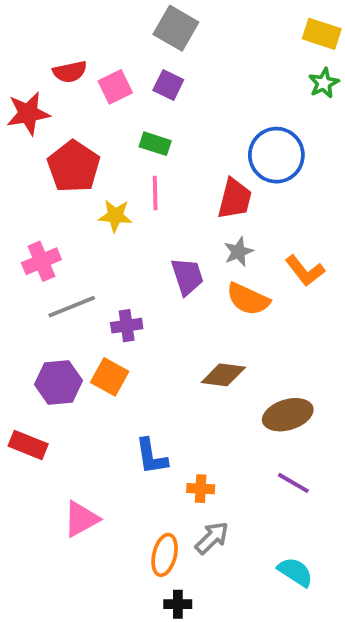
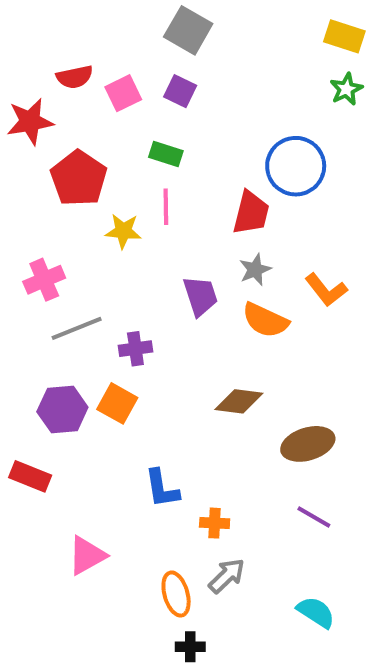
orange ellipse: (165, 555) -> (176, 594), turned -30

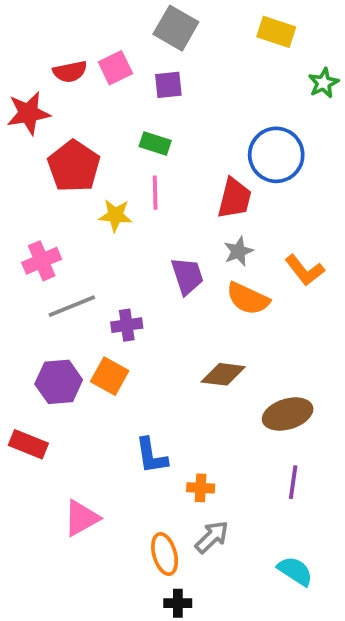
yellow rectangle: (344, 36) -> (276, 32), moved
purple square: (180, 91) -> (168, 85), turned -32
pink square: (123, 93) -> (115, 68), moved
purple line: (314, 517) -> (293, 482), turned 68

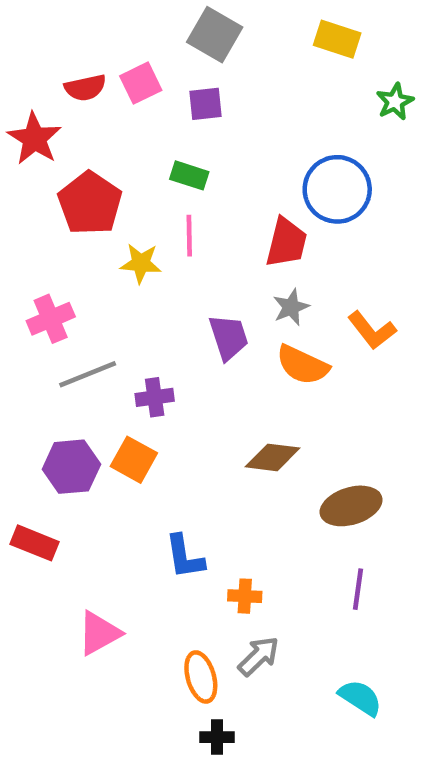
red star: (28, 113) -> (34, 139), turned -30

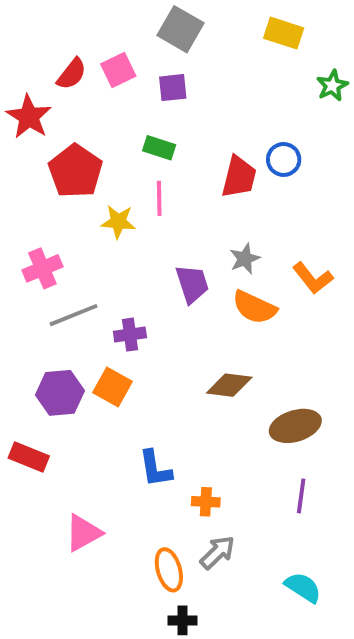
red semicircle: (85, 88) -> (72, 74), turned -40
blue circle: (337, 189) -> (284, 159), size x0.6
red trapezoid: (286, 243) -> (239, 177), moved

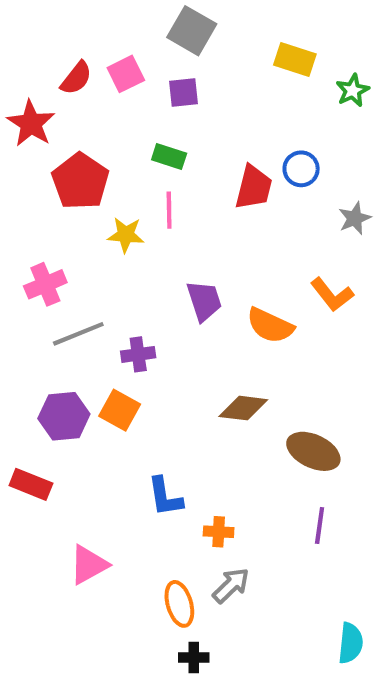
yellow rectangle: (284, 33) -> (295, 60), moved
gray star: (245, 259) -> (355, 218), moved
brown ellipse: (295, 426) -> (313, 451), turned 42
cyan semicircle: (303, 587) -> (351, 643), moved, turned 63

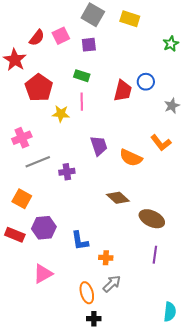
yellow rectangle: (295, 60) -> (130, 19), moved
brown diamond: (243, 408) -> (118, 198), turned 35
orange square: (120, 410) -> (22, 199), moved
purple hexagon: (64, 416) -> (44, 228), moved

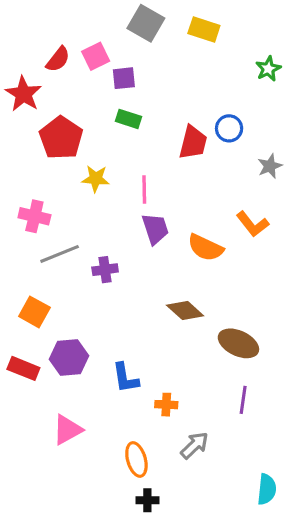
purple square: (89, 45) -> (124, 78), moved
pink line: (82, 102) -> (144, 190), moved
pink cross: (22, 138) -> (34, 216), turned 36
gray arrow: (112, 284) -> (195, 445), moved

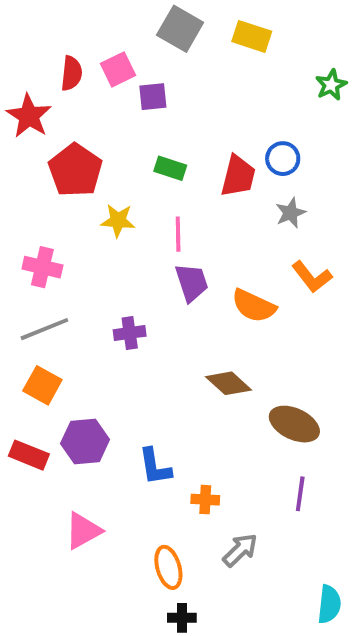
red semicircle: (58, 59) -> (72, 73), turned -32
green rectangle: (129, 119) -> (170, 168), moved
gray star: (270, 166) -> (290, 213), moved
gray line: (60, 254) -> (44, 329), moved

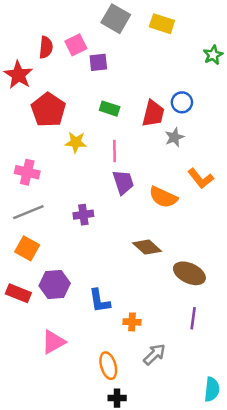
gray star: (290, 213) -> (174, 137), moved

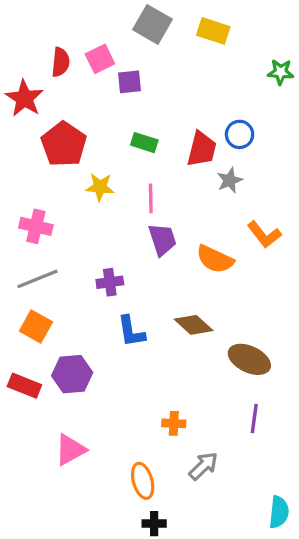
green star: (213, 55) -> (281, 72), turned 30
blue L-shape: (100, 301) -> (131, 331), moved

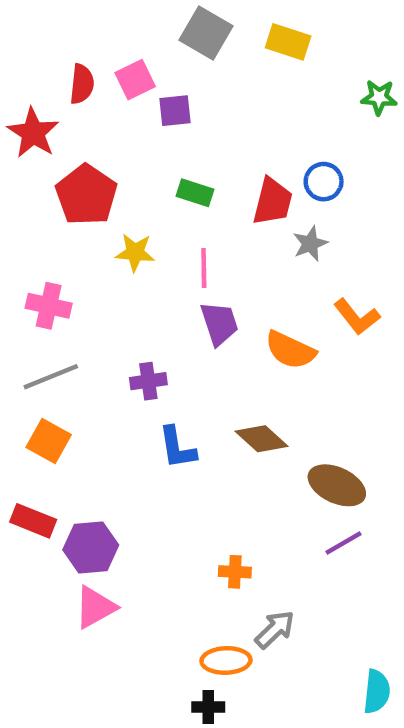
purple hexagon: (72, 374) -> (91, 547), moved
purple line: (254, 418) -> (343, 543), moved, turned 52
orange ellipse: (143, 481) -> (226, 660), moved, turned -76

